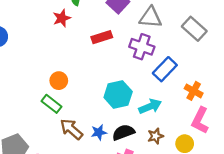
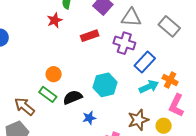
cyan arrow: (150, 106) -> (149, 87), moved
brown arrow: (71, 129) -> (24, 106), moved
black semicircle: (123, 132) -> (73, 97), moved
brown star: (155, 136) -> (138, 120), size x1.5

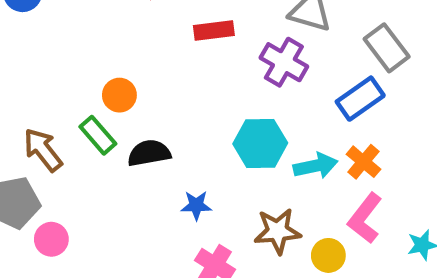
blue rectangle: (145, 62) -> (360, 99), moved
cyan hexagon: (105, 85) -> (260, 143), moved
blue star: (89, 118) -> (196, 205), moved

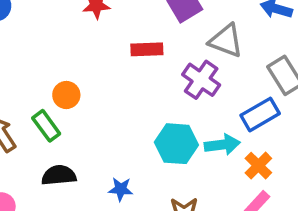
black semicircle: (149, 153) -> (59, 175), moved
cyan arrow: (316, 166) -> (222, 145), moved

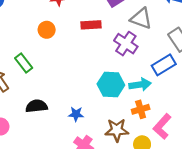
orange circle: (66, 95) -> (47, 30), moved
green rectangle: (46, 126) -> (24, 63), moved
orange cross: (258, 166) -> (141, 109), moved, turned 30

